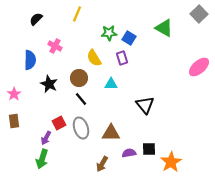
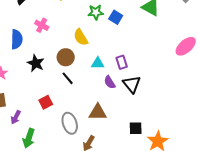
purple rectangle: (122, 58) -> (122, 62), moved
gray ellipse: (81, 128) -> (70, 123), moved
purple arrow: (46, 138) -> (16, 117), moved
purple semicircle: (129, 153) -> (110, 82), moved, turned -112

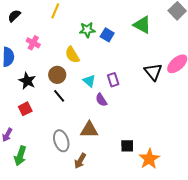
cyan triangle: (98, 63) -> (89, 81), turned 40
black triangle: (132, 84) -> (153, 72), moved
red square: (46, 102) -> (25, 109), moved

